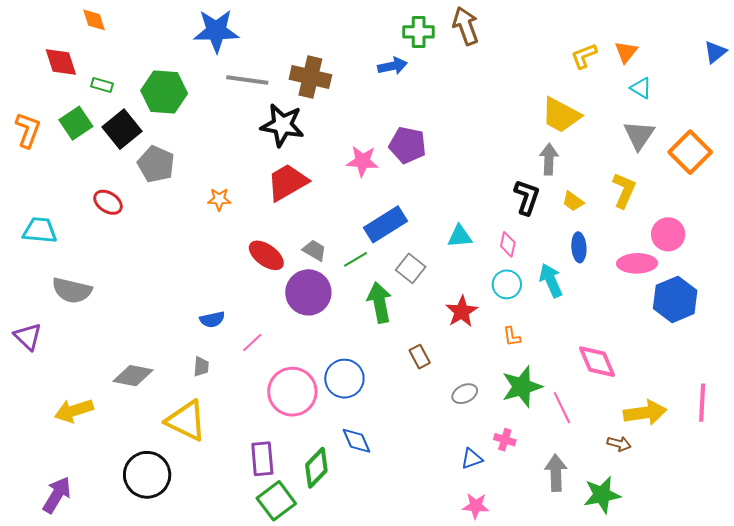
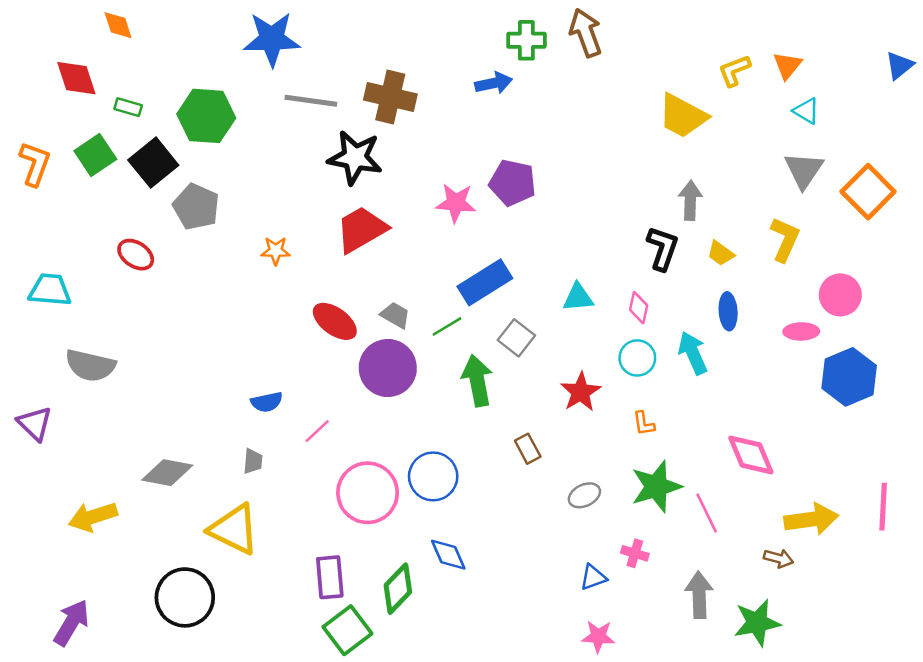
yellow trapezoid: (561, 115) -> (683, 116), moved
pink ellipse: (637, 263) -> (801, 331), size x0.7

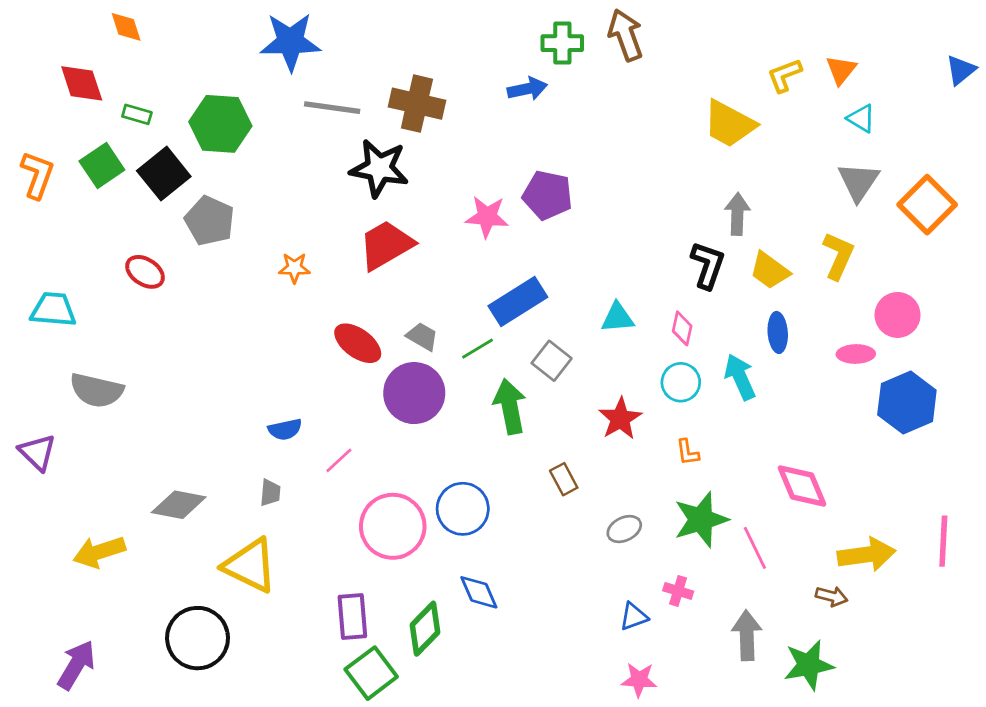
yellow trapezoid: (721, 253) -> (770, 271), size x1.4

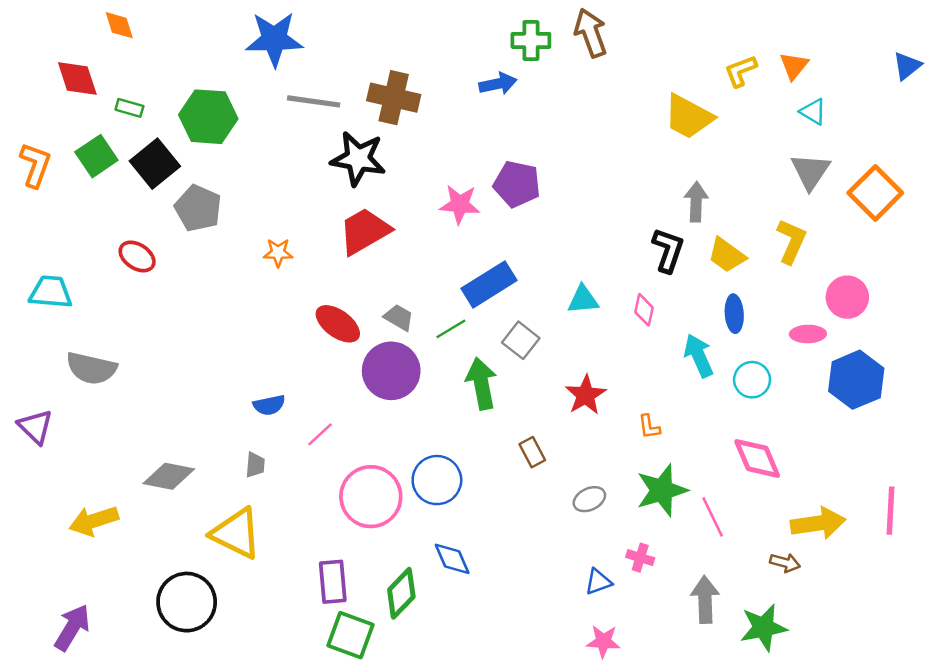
cyan circle: (681, 382) -> (752, 380), moved
green square: (371, 673) -> (351, 635), turned -33

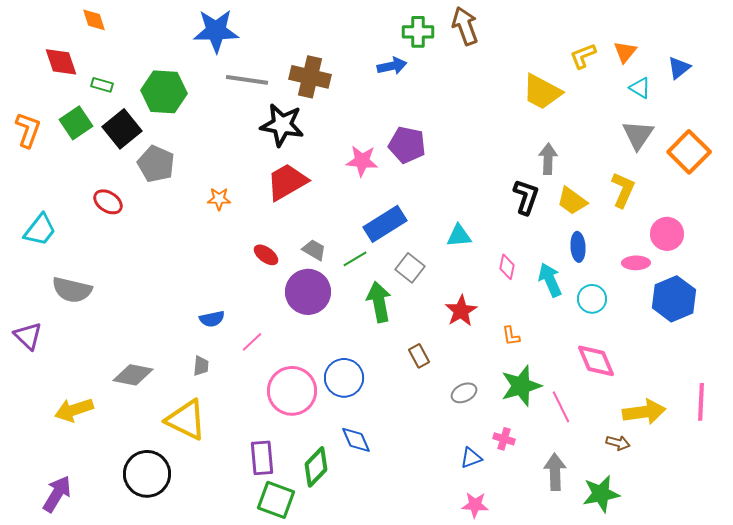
blue triangle: (907, 66) -> (679, 68), moved
cyan trapezoid: (51, 292) -> (40, 230), turned 123
pink diamond: (644, 310) -> (507, 267), moved
red ellipse: (338, 324) -> (266, 255), size x0.7

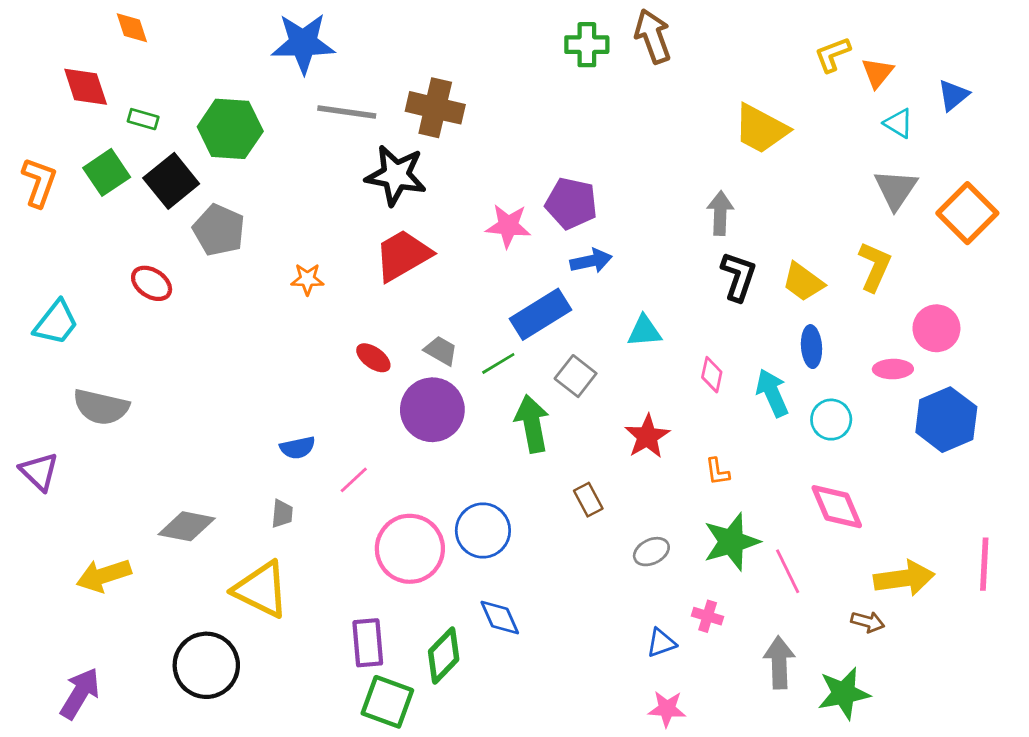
yellow L-shape: (583, 56) -> (833, 54), moved
blue arrow: (392, 66) -> (591, 261), moved
gray arrow: (548, 159) -> (720, 213), moved

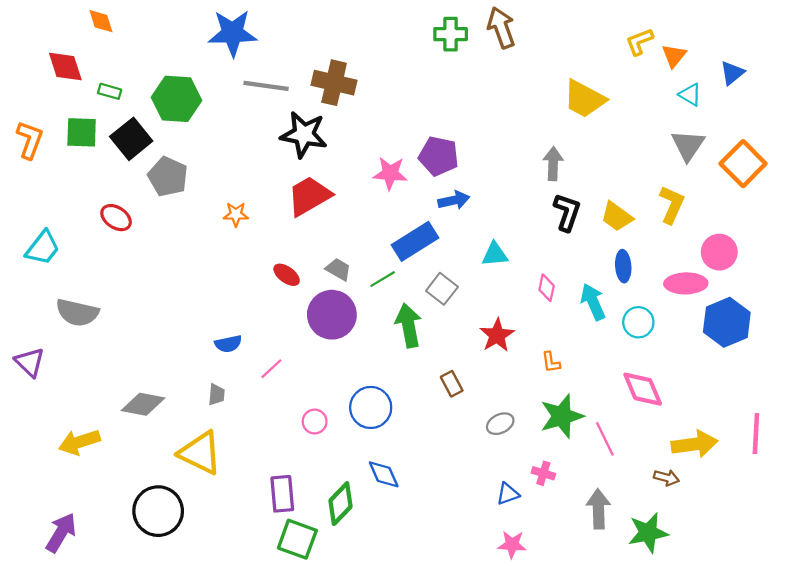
green square: (107, 172) -> (82, 132), turned 36
pink ellipse: (893, 369) -> (686, 283), size x1.4
pink circle: (410, 549) -> (315, 422), size x0.5

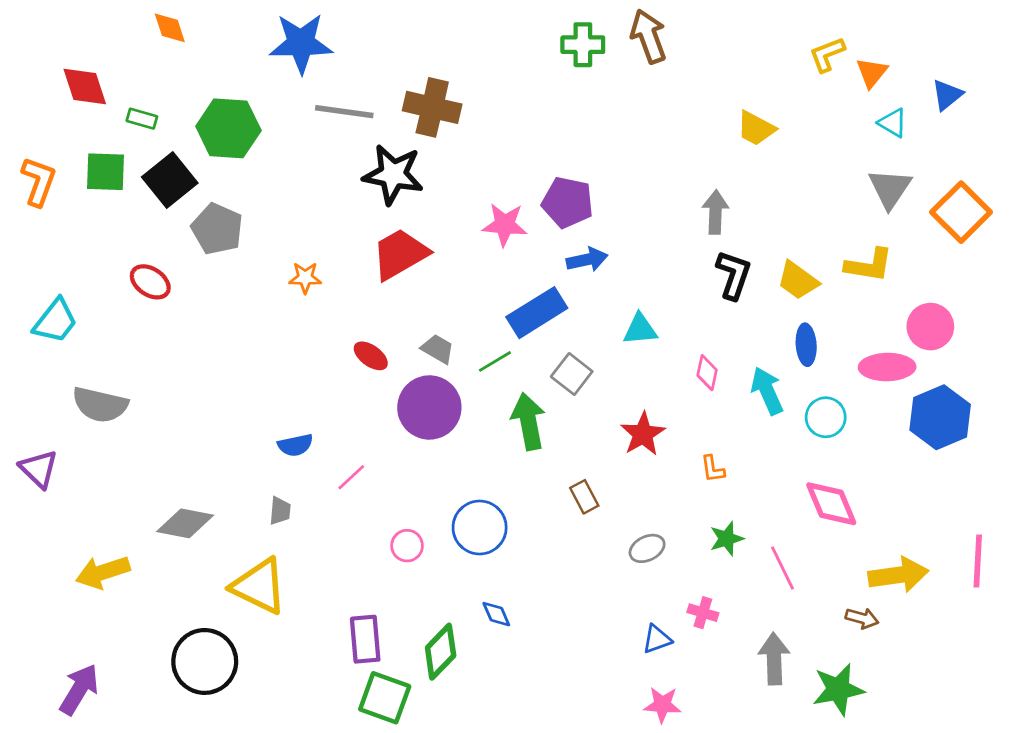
orange diamond: (101, 21) -> (170, 28), moved
yellow trapezoid: (584, 99) -> (756, 128), size x0.7
yellow L-shape: (672, 205) -> (869, 265), turned 75
green star: (562, 416) -> (727, 539), size x0.6
blue diamond: (384, 474) -> (496, 614), size x0.7

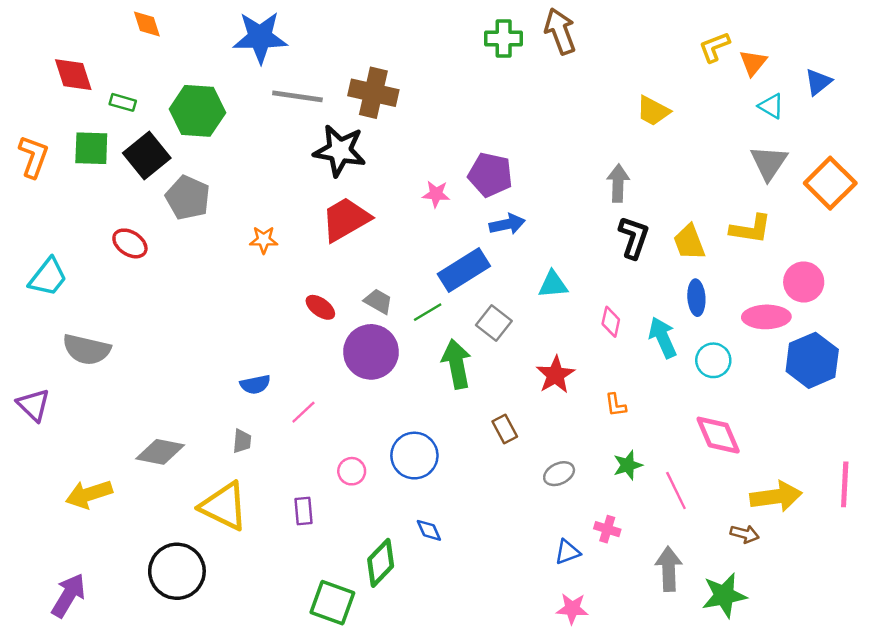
pink star: (505, 225) -> (436, 194), size x0.7
yellow trapezoid: (798, 280) -> (689, 242), turned 33
purple rectangle: (365, 639) -> (303, 511), moved, size x0.7

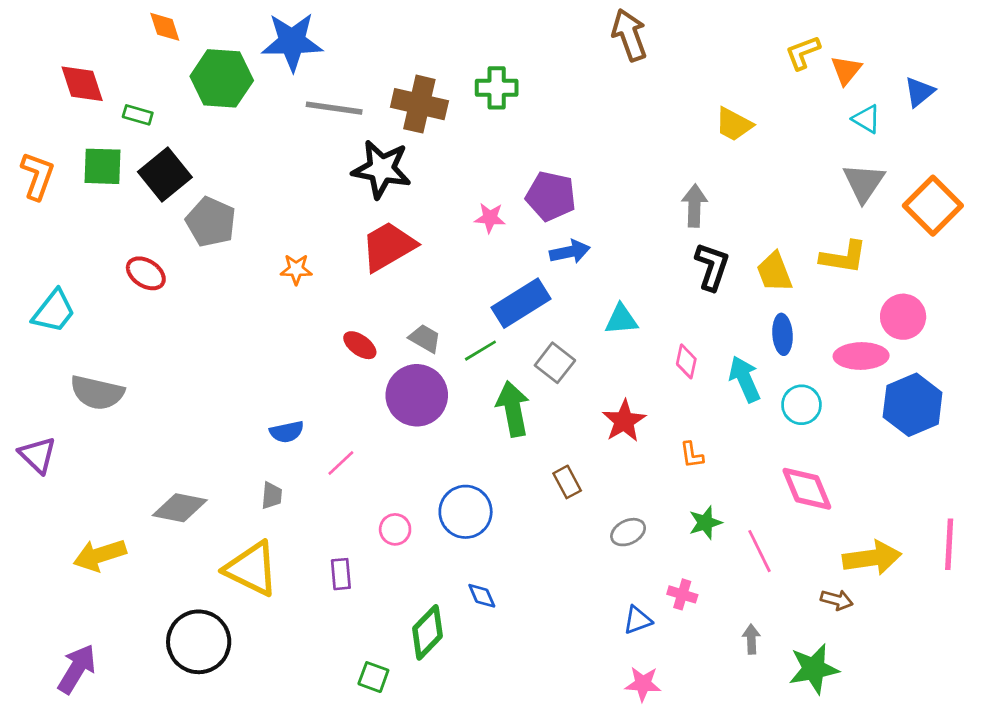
green cross: (504, 39) -> (497, 88), moved
green hexagon: (197, 111) -> (222, 78), moved
gray arrow: (669, 569) -> (751, 639), size x0.6
green square: (332, 603) -> (373, 677), size x0.6

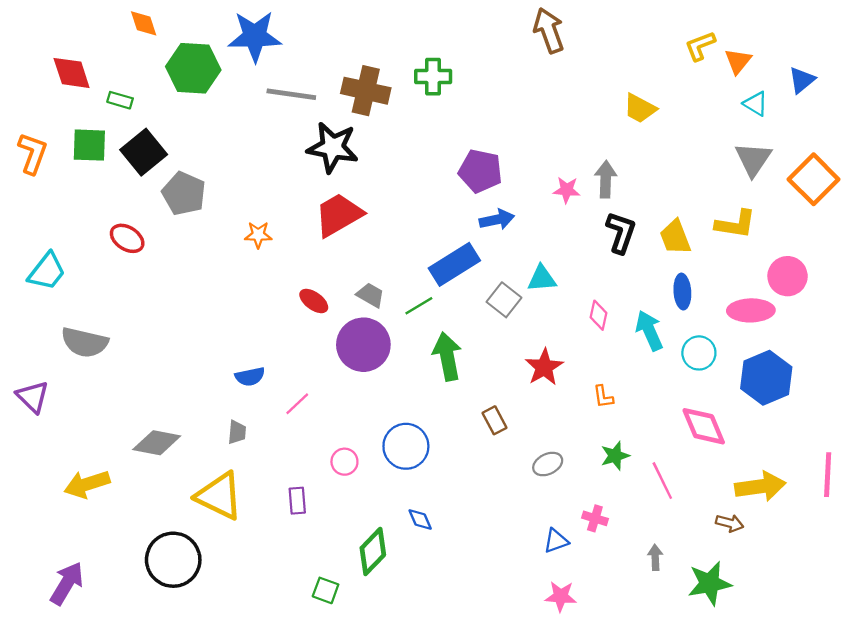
pink star: (490, 218) -> (567, 190), moved
gray square: (555, 363) -> (504, 300), moved
blue hexagon: (913, 405) -> (766, 378), moved

